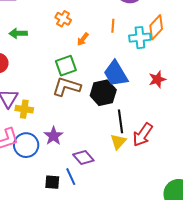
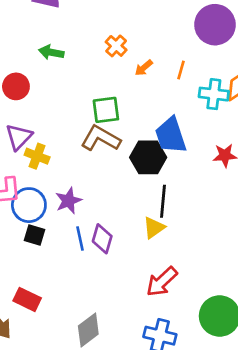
orange arrow: (83, 39) -> (144, 68), moved
red arrow: (143, 135) -> (162, 282), moved
purple diamond: (83, 158) -> (102, 239), turned 45
blue line: (71, 177) -> (80, 238), moved
black square: (52, 182) -> (35, 235), moved

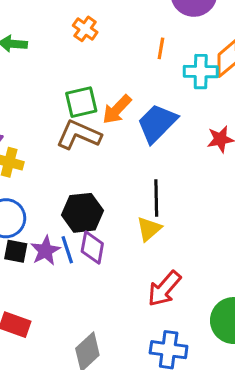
orange arrow: (144, 68) -> (117, 109), moved, size x1.5
blue trapezoid: (171, 135) -> (157, 123), turned 69
black hexagon: (148, 157) -> (82, 213), moved
purple star: (68, 201) -> (45, 251), moved

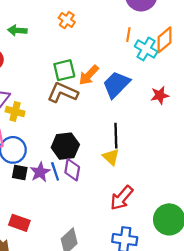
orange line: (161, 48) -> (128, 35), moved
cyan cross: (201, 72) -> (146, 49), turned 30
yellow triangle: (149, 229) -> (111, 157), turned -36

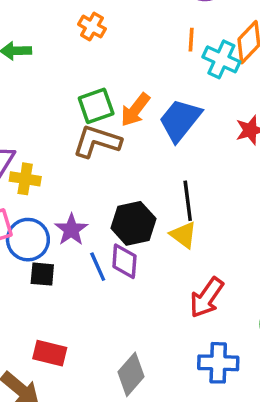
black hexagon: (65, 146) -> (133, 223), moved
purple star: (40, 172) -> (71, 230), moved

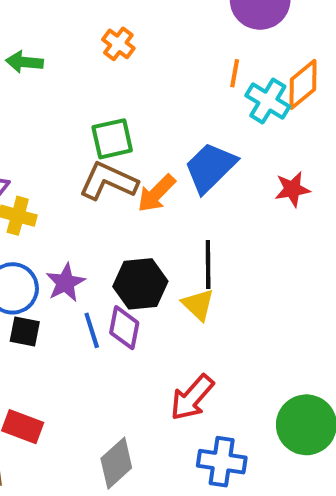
orange arrow: (135, 110) -> (156, 193), moved
red arrow: (207, 298) -> (192, 398), moved

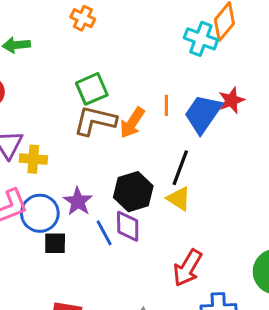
orange line: (235, 73) -> (166, 105), moved
blue trapezoid: (210, 167) -> (203, 114), moved
black line: (208, 265) -> (180, 168), turned 32

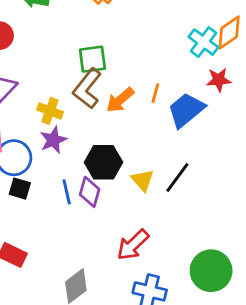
red star: (232, 100) -> (219, 80), moved
brown L-shape: (95, 121) -> (87, 89), turned -81
yellow cross: (33, 159) -> (50, 111), moved
black line: (180, 168) -> (177, 178), moved
purple star: (78, 201) -> (53, 140), moved

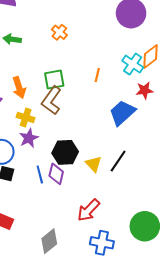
orange line: (155, 93) -> (97, 75), moved
orange arrow: (120, 100) -> (19, 88), moved, turned -65

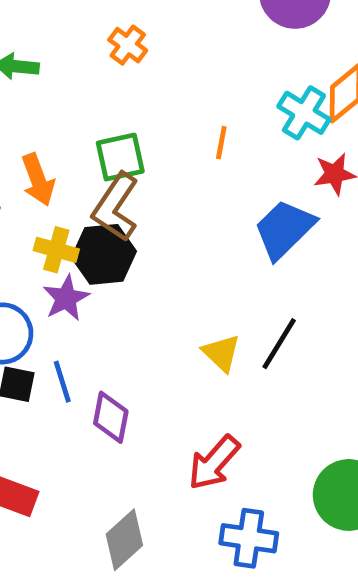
black hexagon: (65, 152) -> (104, 254), moved
blue line: (40, 174) -> (62, 382), moved
purple diamond: (56, 174) -> (111, 417), moved

